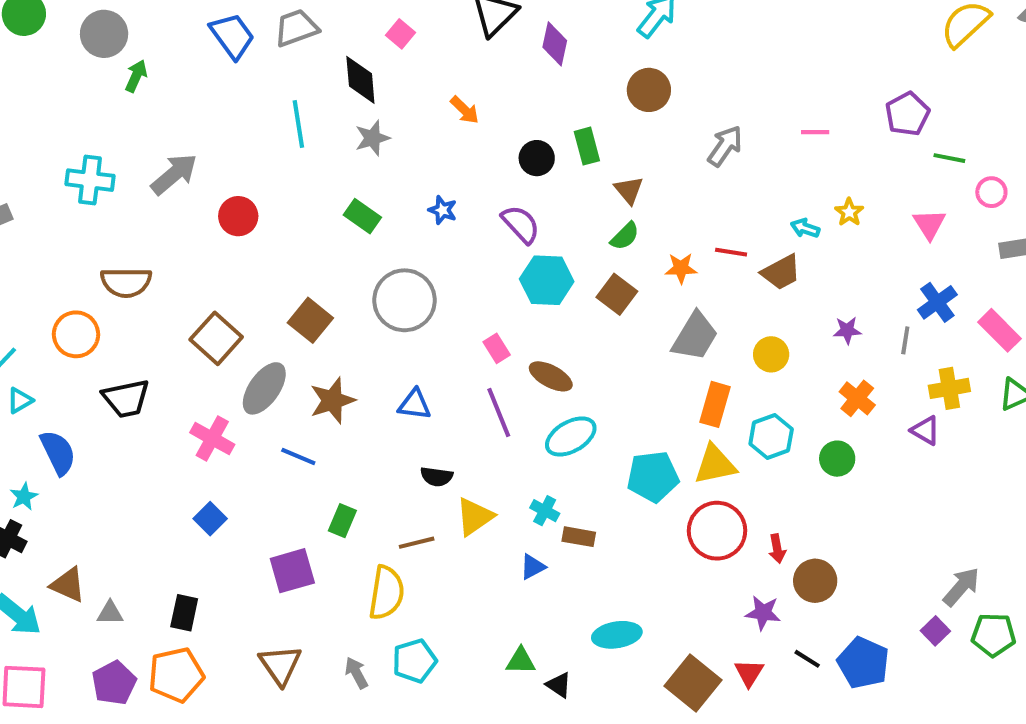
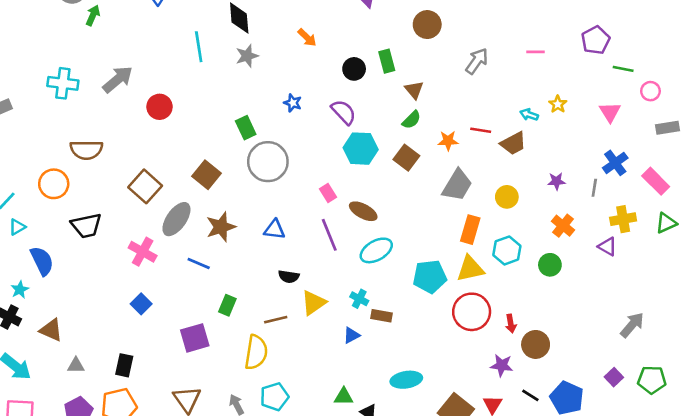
green rectangle: (362, 216) -> (246, 128), moved, turned 30
brown triangle: (68, 585) -> (51, 330), moved
gray arrow: (961, 587) -> (632, 325), moved

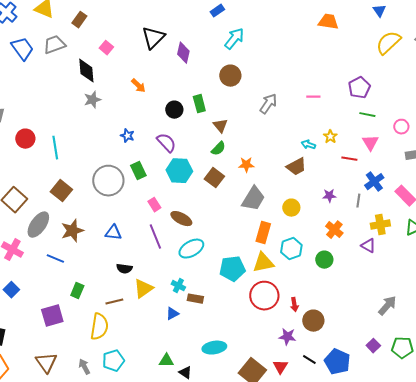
cyan line: (199, 47) -> (55, 148), moved
green line: (623, 69) -> (367, 115), moved
green rectangle: (246, 128) -> (138, 171), moved
red line: (481, 130) -> (349, 159), moved

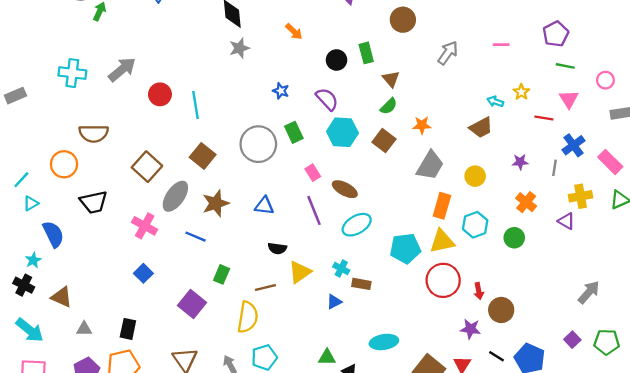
purple square: (52, 316) -> (192, 304), turned -35

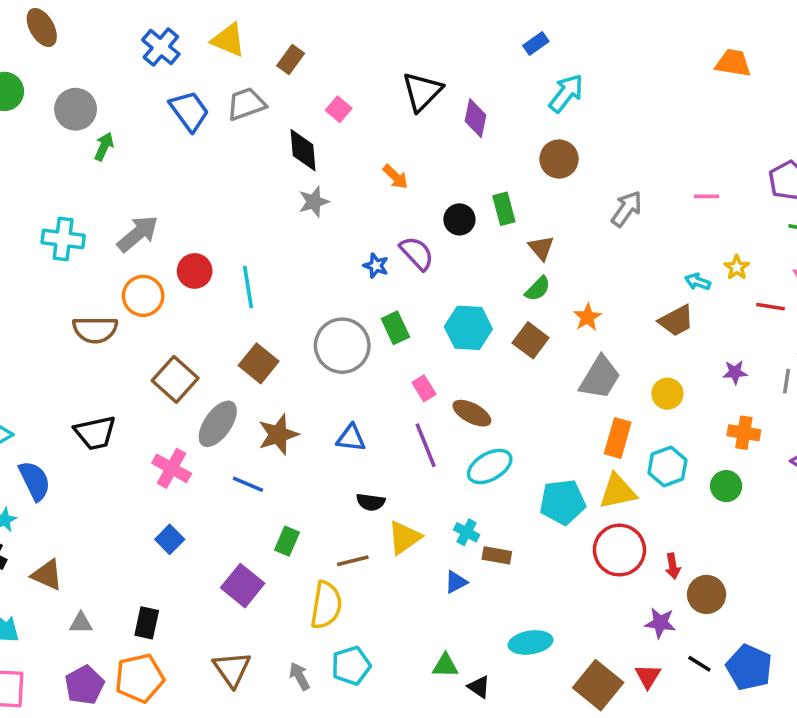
purple semicircle: (327, 99) -> (417, 253), moved
orange star: (422, 125) -> (587, 317), turned -30
orange circle: (64, 164) -> (143, 296), moved
orange cross: (526, 202) -> (744, 433), turned -30

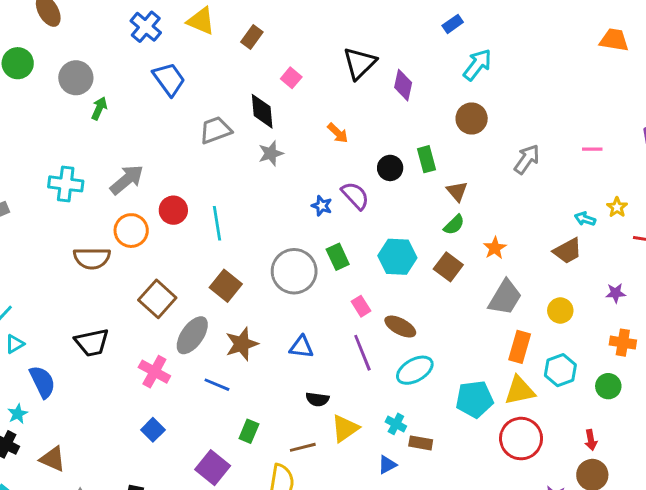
gray trapezoid: (246, 104) -> (216, 130), moved
red arrow: (673, 566) -> (591, 440), moved

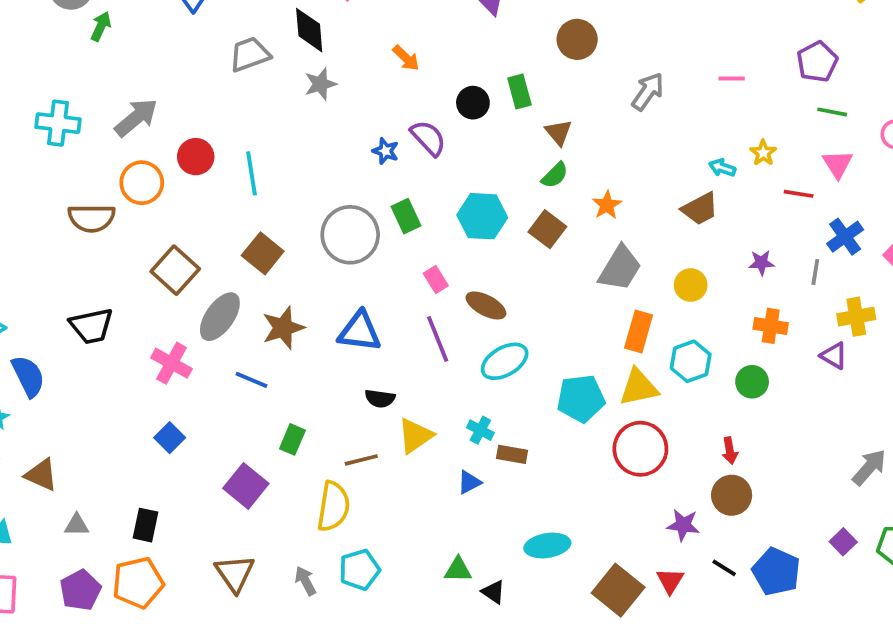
blue triangle: (301, 347) -> (359, 332), size x1.4

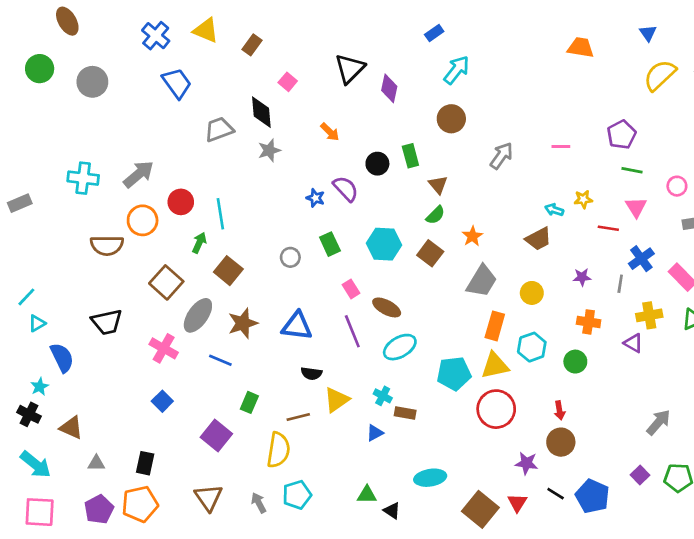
green arrow: (101, 26) -> (199, 243), moved
yellow star: (763, 153) -> (583, 199), turned 30
gray circle: (350, 235) -> (290, 257), size x0.5

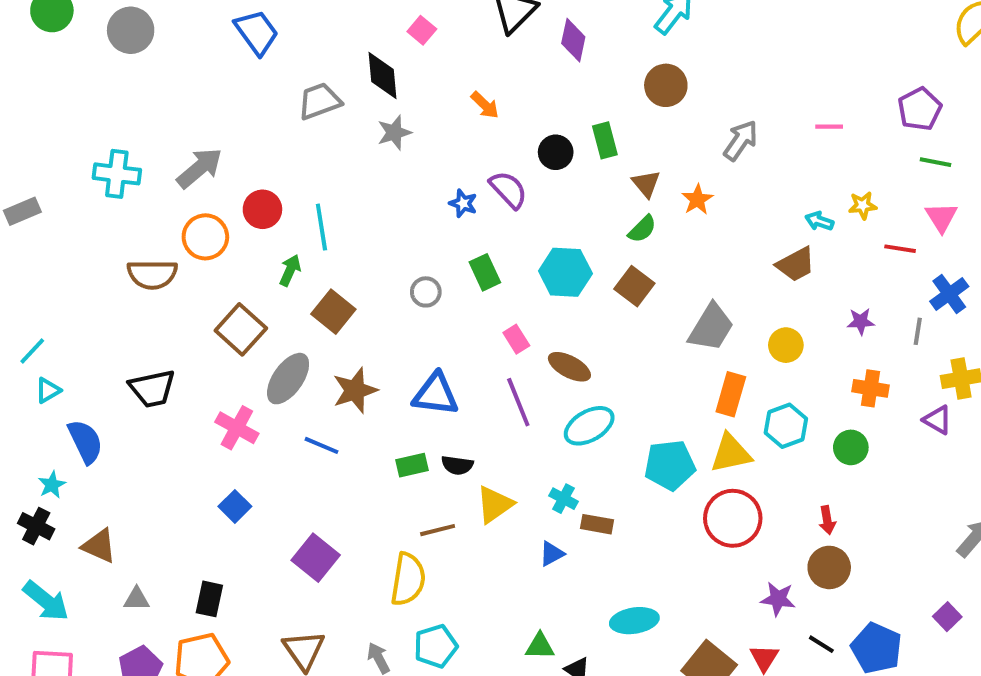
orange star: (472, 236) -> (697, 199), moved
green rectangle: (249, 402) -> (412, 465), moved, turned 54

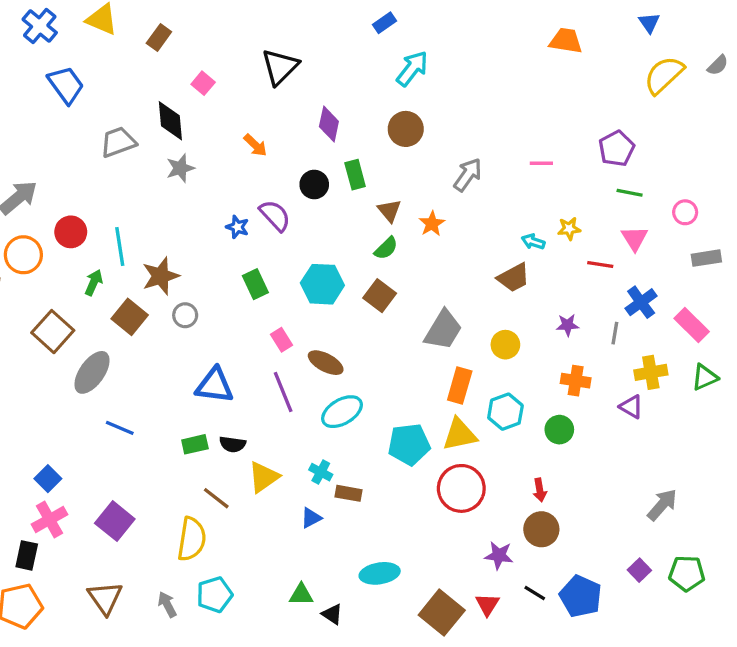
purple diamond: (573, 40) -> (329, 124), moved
gray circle: (426, 292) -> (185, 315), moved
brown star: (355, 390) -> (161, 276), moved
pink cross: (237, 428) -> (50, 519), moved, turned 32
brown line: (438, 530) -> (216, 498), turned 52

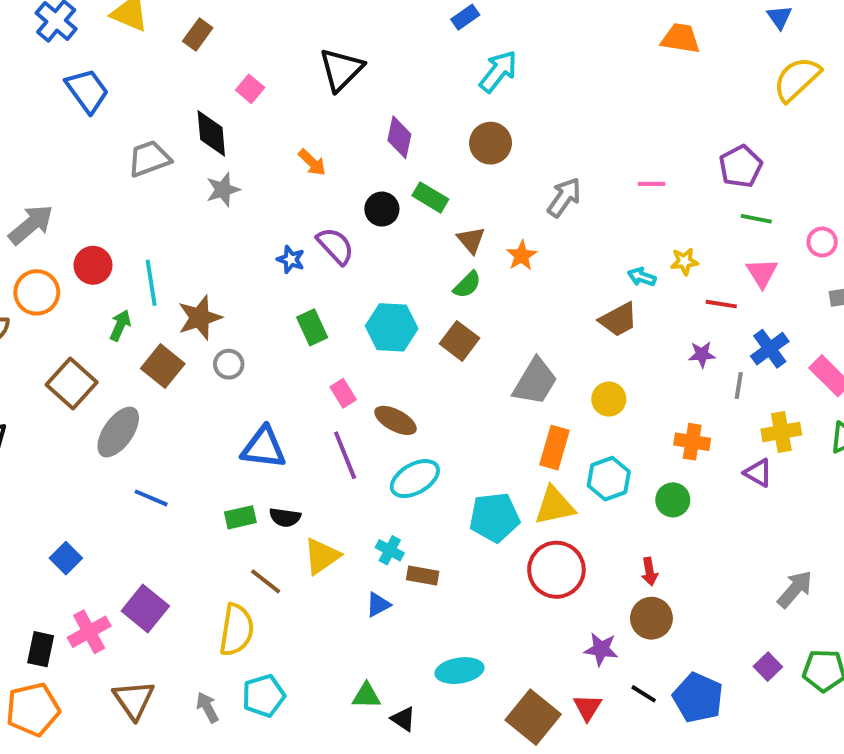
green rectangle: (355, 175) -> (430, 197), turned -44
purple star: (567, 325) -> (702, 354), moved
pink cross: (50, 519) -> (89, 632), moved

